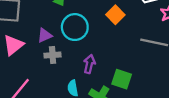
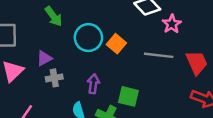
orange square: (115, 15) -> (116, 44), moved
cyan circle: (75, 27) -> (88, 38), moved

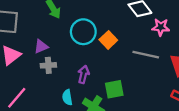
pink star: (172, 24) -> (161, 27), turned 30
green square: (128, 96) -> (114, 89), turned -30

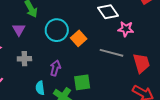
purple triangle: (41, 46) -> (19, 30), moved, turned -40

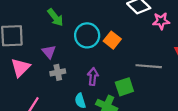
purple triangle: (19, 30) -> (49, 52), moved
gray line: (111, 53) -> (149, 66), moved

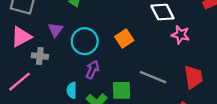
cyan circle: (87, 35) -> (85, 41), moved
gray cross: (58, 72) -> (40, 56), moved

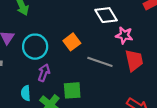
gray line: (153, 77) -> (100, 62), moved
red trapezoid: (193, 77) -> (134, 60), moved

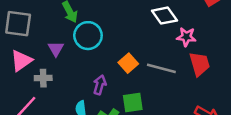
orange square: (72, 42) -> (128, 63), moved
cyan circle: (35, 47) -> (88, 36), moved

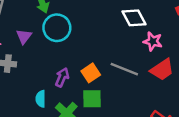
orange square: (128, 63) -> (91, 73), moved
red trapezoid: (200, 64) -> (162, 70), turned 65

